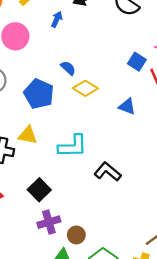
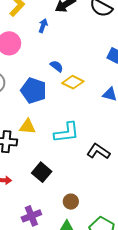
purple cross: (49, 222) -> (31, 216), moved
brown circle: (76, 235) -> (71, 202), moved

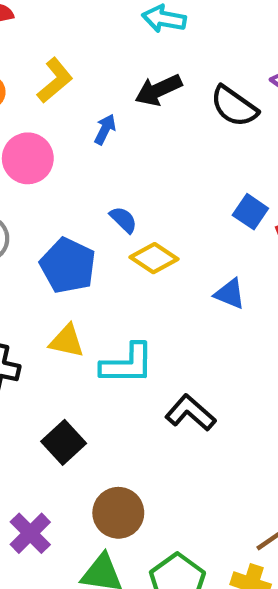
yellow triangle: (27, 127) -> (67, 341), moved
brown circle: (71, 202) -> (118, 513), size x1.5
purple cross: (31, 216) -> (30, 533), turned -30

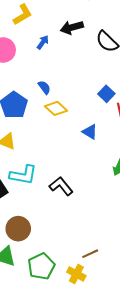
cyan L-shape: (127, 364) -> (23, 175), moved

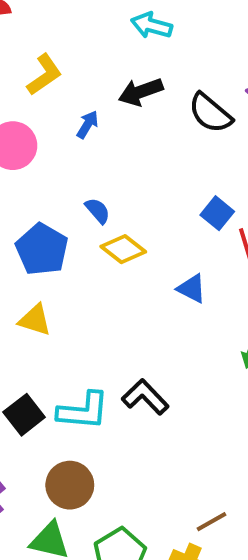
cyan L-shape: (23, 175) -> (83, 411), moved

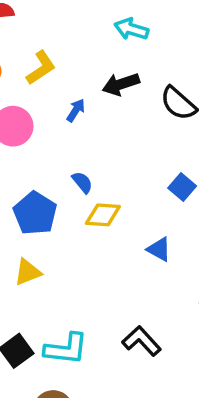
yellow diamond: (123, 249) -> (103, 215), turned -36
yellow triangle: (35, 320) -> (28, 272), turned -40
black L-shape: (145, 397) -> (142, 341), moved

